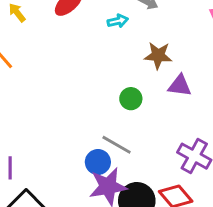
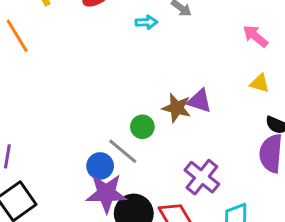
brown star: (158, 55) -> (177, 108), moved
green circle: (131, 99) -> (142, 127), moved

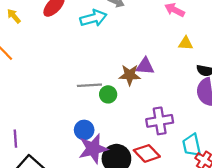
cyan arrow: (146, 22) -> (93, 18), size x1.6
gray line: (123, 151) -> (89, 85), moved, turned -30
purple cross: (202, 177) -> (160, 121), turned -35

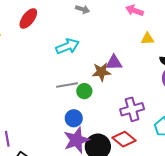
cyan arrow: (93, 18) -> (68, 46), moved
blue circle: (84, 130) -> (74, 118), moved

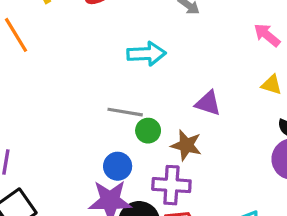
brown star: (101, 72) -> (186, 145), moved
purple cross: (132, 109) -> (171, 185), moved

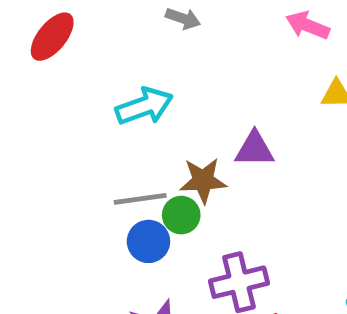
brown star: (186, 145) -> (203, 181), moved
blue circle: (118, 166) -> (148, 241), moved

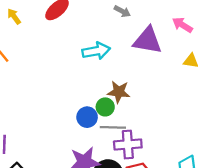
purple triangle: (254, 149) -> (148, 41), moved, size x1.5
gray line: (140, 199) -> (113, 127), moved

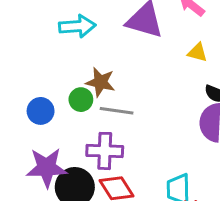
blue circle: (87, 117) -> (41, 111), moved
gray line: (113, 127) -> (117, 111), moved

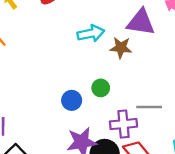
brown star: (100, 82) -> (121, 48), moved
gray line: (117, 111) -> (149, 107), moved

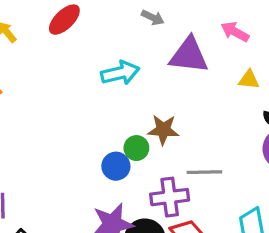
brown star: (121, 48) -> (163, 130), moved
blue circle: (72, 100) -> (116, 166), moved

